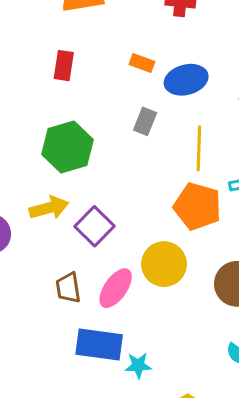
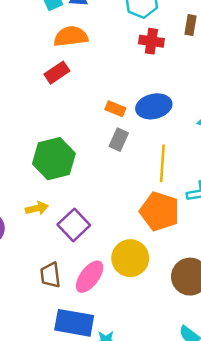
orange rectangle: (142, 63) -> (115, 109), moved
red rectangle: (64, 66) -> (57, 73), moved, turned 45
yellow arrow: (49, 208) -> (37, 208), size x0.7

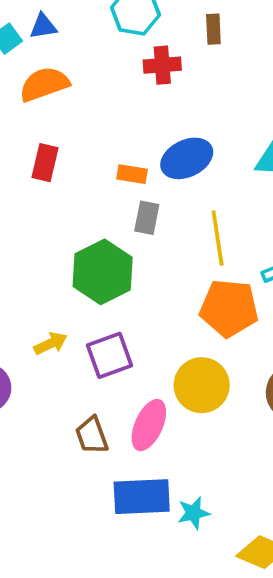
red rectangle: (57, 73) -> (45, 163), moved, turned -30
green hexagon: (54, 159) -> (103, 272), moved
purple square: (74, 225) -> (109, 355), turned 36

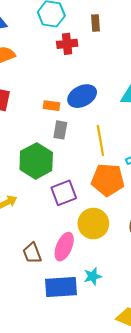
purple square: (109, 355) -> (64, 193), moved
cyan star: (193, 513) -> (93, 276), moved

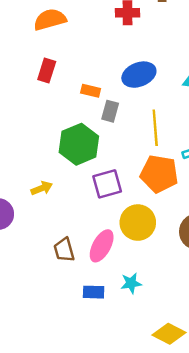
orange rectangle: (51, 106) -> (91, 91), moved
blue rectangle: (61, 287) -> (94, 292), size x0.6

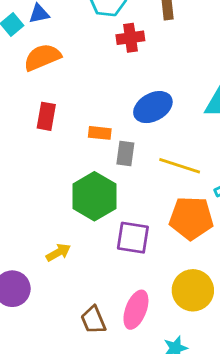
yellow line: (155, 128) -> (180, 166), turned -60
purple square: (107, 184) -> (133, 238), turned 32
yellow circle: (138, 223) -> (193, 290), moved

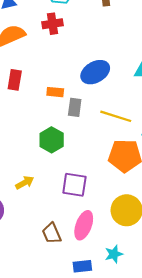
red cross: (130, 38) -> (53, 24), moved
green hexagon: (94, 196) -> (52, 140), size x0.7
purple square: (133, 238) -> (74, 185), moved

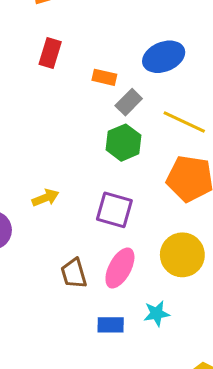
gray rectangle: (75, 107) -> (129, 102), turned 30
green hexagon: (52, 140) -> (123, 143), moved

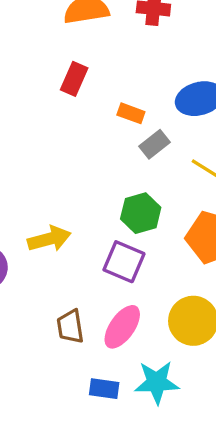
green hexagon: (123, 143) -> (141, 213), moved
yellow arrow: (45, 198) -> (49, 239), size x1.4
cyan star: (157, 314) -> (157, 382), size x1.5

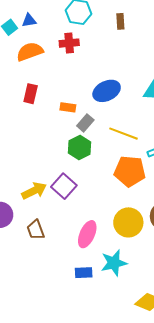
green hexagon: (141, 213) -> (79, 148), moved
purple square: (124, 262) -> (64, 186), moved, turned 30
brown trapezoid: (70, 326) -> (36, 230), moved

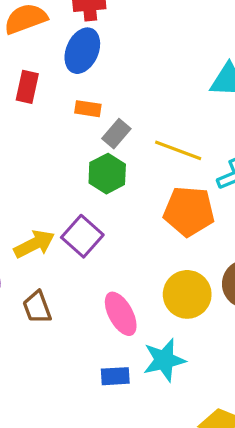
blue ellipse: (107, 91) -> (82, 51), moved, turned -40
pink ellipse: (87, 234) -> (121, 314), turned -52

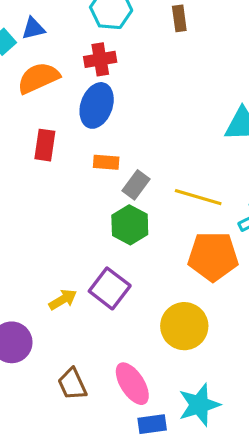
yellow arrow: (34, 244) -> (63, 300), size x0.7
yellow circle: (187, 294) -> (184, 326), moved
brown trapezoid: (37, 307) -> (72, 384), moved
pink ellipse: (121, 314) -> (132, 384), moved

